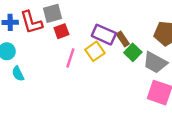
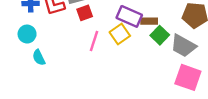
brown rectangle: (123, 39) -> (149, 21), turned -56

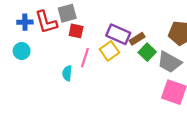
red square: (85, 13) -> (76, 31), turned 32
brown rectangle: (149, 21) -> (137, 39), turned -32
cyan semicircle: (39, 57) -> (67, 73), moved, turned 32

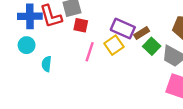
blue cross: (25, 22) -> (30, 16), size x1.5
cyan semicircle: (67, 73) -> (46, 64), moved

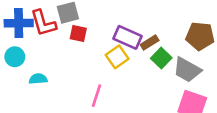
pink line: (90, 52) -> (96, 96), moved
cyan semicircle: (46, 64) -> (38, 79), turned 80

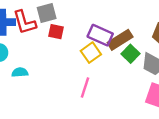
brown rectangle: (150, 43) -> (120, 40), size x1.5
pink line: (96, 96) -> (85, 88), moved

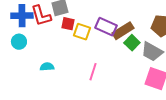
yellow square: (91, 53) -> (82, 32), moved, turned -36
cyan semicircle: (20, 72) -> (47, 67), moved

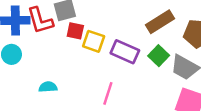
purple rectangle: (106, 27) -> (125, 52), moved
brown rectangle: (123, 31) -> (160, 22), moved

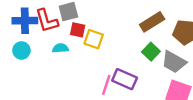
purple rectangle: (125, 52) -> (125, 79), moved
cyan semicircle: (48, 87) -> (60, 48), moved

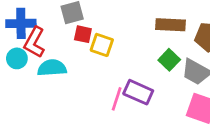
red L-shape: (47, 21) -> (34, 42), moved, turned 45
brown rectangle: (152, 22) -> (170, 25), turned 35
cyan semicircle: (60, 48) -> (52, 68), moved, size x1.5

